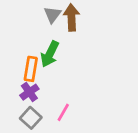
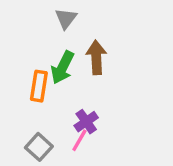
brown arrow: (71, 17) -> (96, 57), moved
purple cross: (29, 92) -> (86, 122), moved

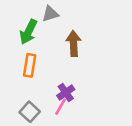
gray triangle: (66, 18) -> (50, 14), turned 36
green arrow: (63, 67) -> (28, 32), moved

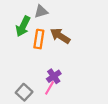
brown arrow: (73, 43) -> (60, 36), turned -54
orange rectangle: (30, 65) -> (39, 39), moved

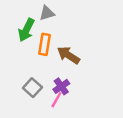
brown arrow: (60, 36) -> (68, 55), moved
gray square: (24, 92) -> (32, 88), moved

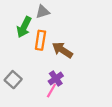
gray square: (32, 88) -> (13, 80), moved

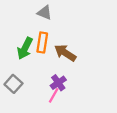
gray triangle: (43, 12) -> (44, 13), turned 40
green arrow: (24, 27) -> (25, 48), moved

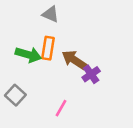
green arrow: (25, 48) -> (28, 55), turned -100
purple cross: (58, 83) -> (91, 74), moved

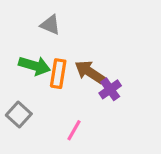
gray triangle: (51, 14) -> (50, 25), moved
orange rectangle: (48, 48) -> (58, 74), moved

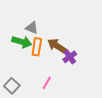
gray triangle: (50, 25) -> (32, 28), moved
gray square: (19, 115) -> (12, 86), moved

